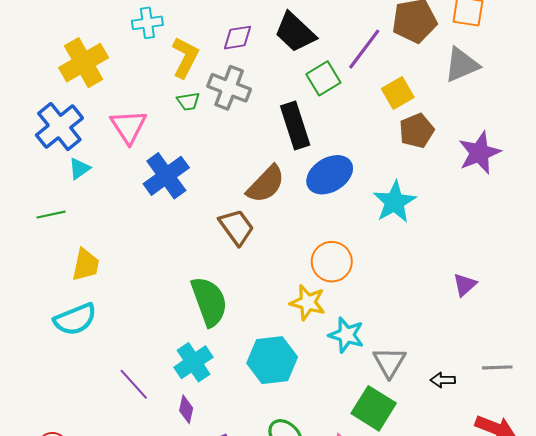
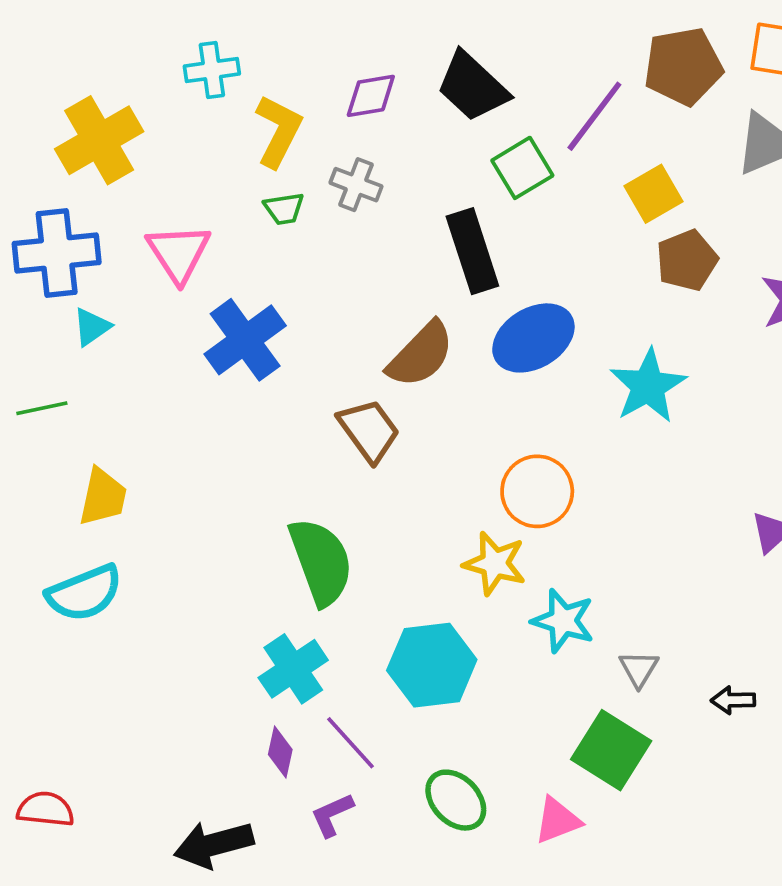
gray cross: (229, 88) -> (356, 185), size x0.7
blue cross: (59, 127) -> (57, 253), turned 33
gray triangle: (389, 362) -> (639, 669), size x0.7
purple line: (134, 384) -> (350, 743), moved

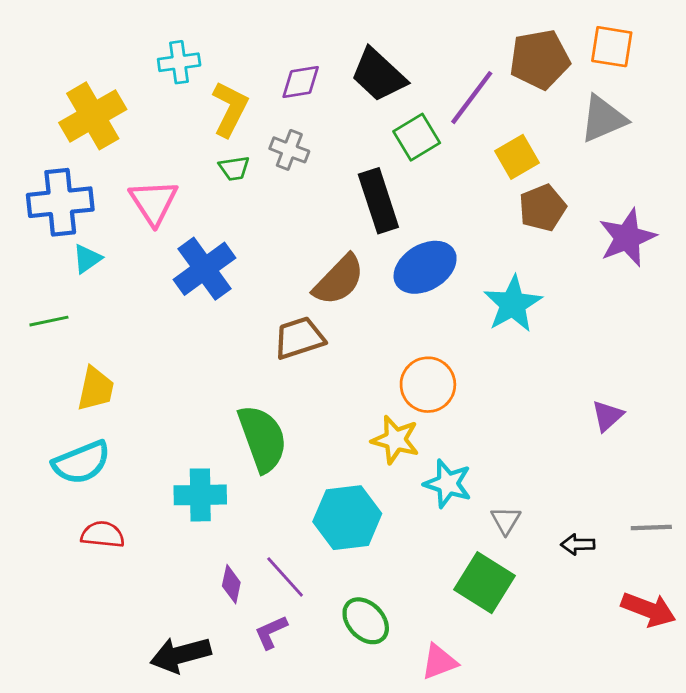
brown trapezoid: (369, 430) -> (299, 338), turned -72
cyan cross: (293, 669) -> (200, 495), moved, turned 33
red semicircle: (46, 809) -> (103, 535), moved
pink triangle: (557, 820) -> (439, 662), moved

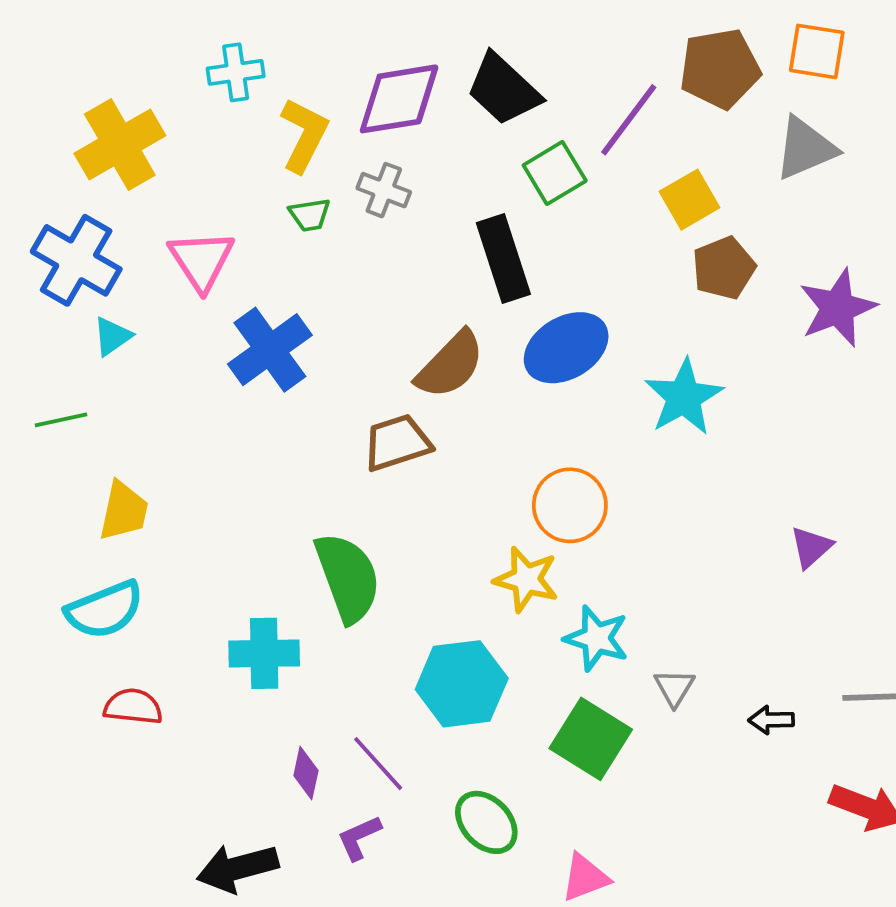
purple diamond: (301, 82) -> (399, 99), size x1.6
blue cross: (60, 202) -> (76, 260), turned 36
green square: (484, 583) -> (591, 739), moved

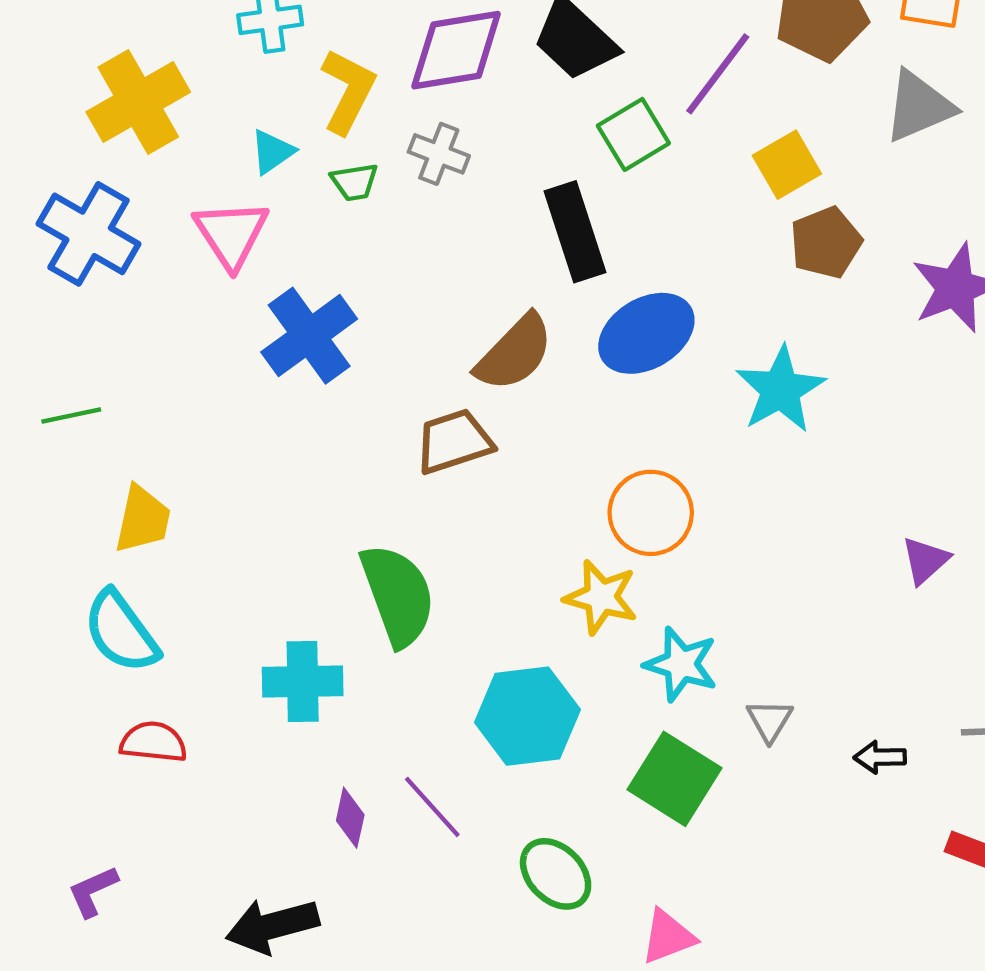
cyan triangle: (112, 336) -> (272, 152), moved
cyan semicircle: (105, 610) -> (121, 632), turned 76
purple L-shape: (359, 838) -> (93, 891), moved

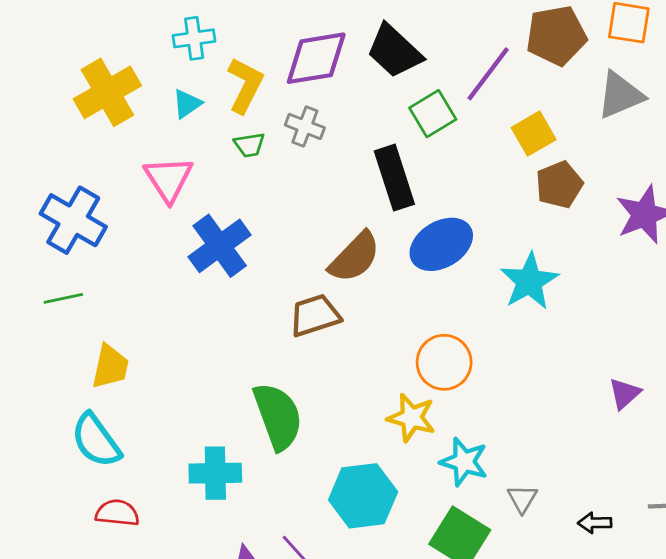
cyan triangle: (272, 152) -> (187, 104), moved
blue cross: (89, 234) -> (73, 220), moved

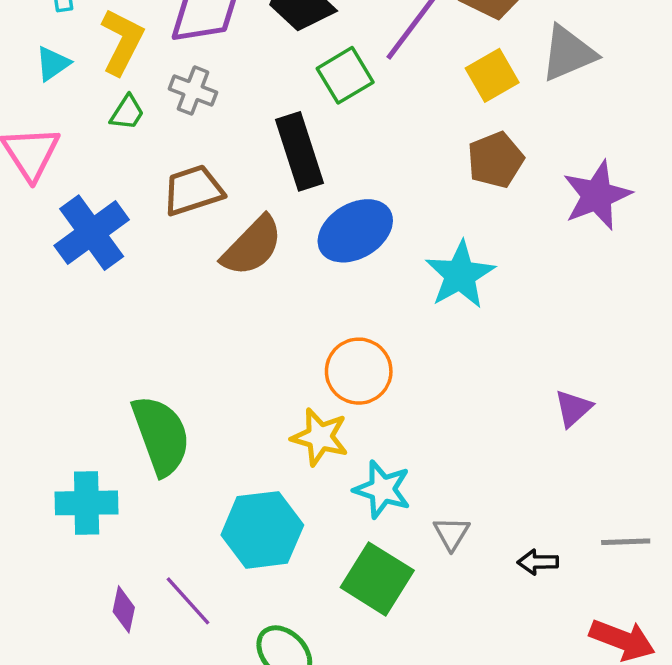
yellow square: (534, 134) -> (492, 75), moved
green trapezoid: (249, 145) -> (127, 113), turned -48
brown trapezoid: (315, 315) -> (193, 190), moved

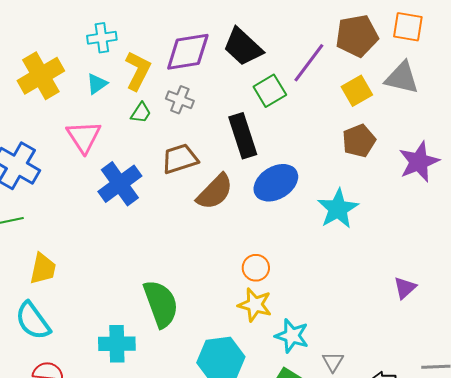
gray triangle: (568, 53) -> (402, 78), turned 36
orange circle: (359, 371) -> (256, 268), moved, size x0.7

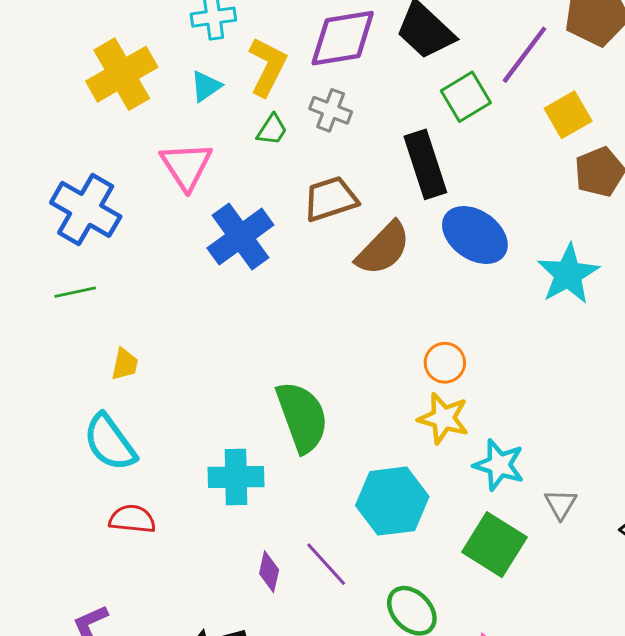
yellow square: (357, 91) -> (568, 115), moved
blue ellipse: (276, 183) -> (475, 235), turned 66
yellow trapezoid: (43, 269) -> (125, 364), size x0.7

